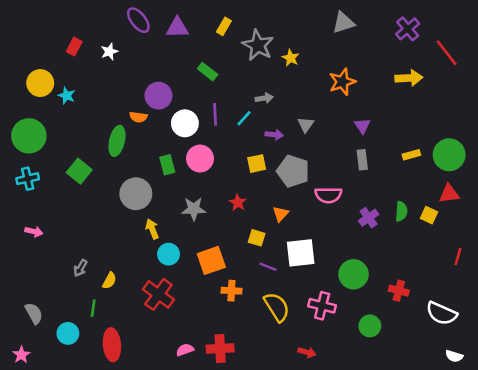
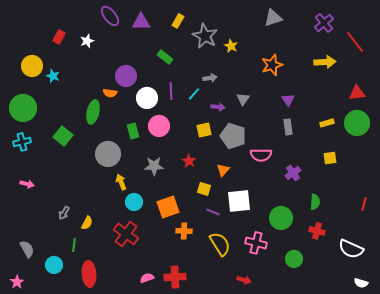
red triangle: (449, 194) -> (357, 93), moved
green semicircle: (401, 211) -> (315, 202), moved
yellow square: (429, 215) -> (330, 158), moved, turned -32

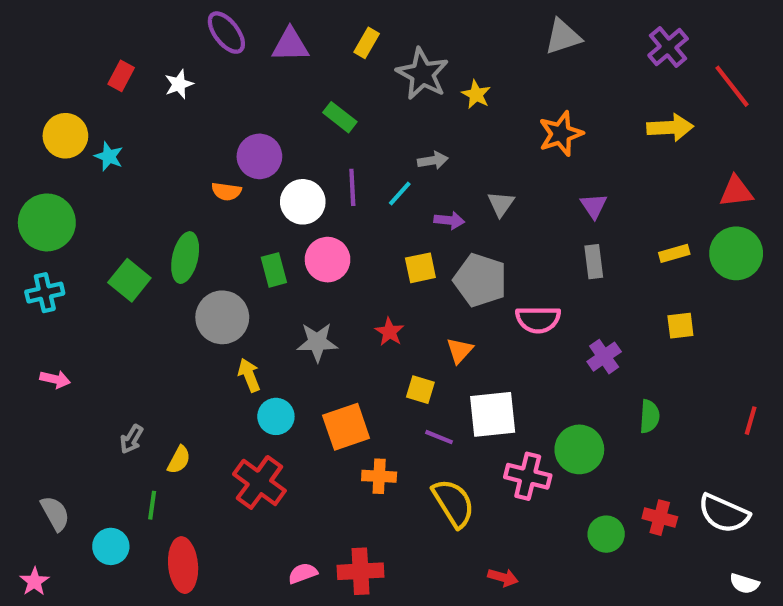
green ellipse: (93, 112) -> (185, 258), moved
red cross: (317, 231) -> (660, 518), moved
pink cross: (256, 243) -> (528, 476), moved

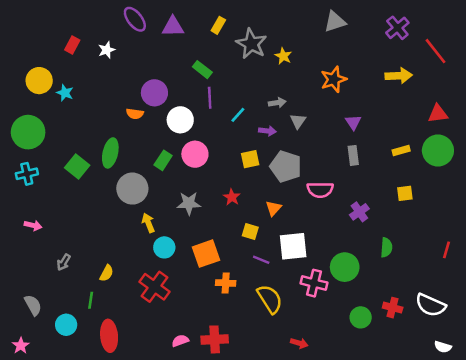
gray arrow: (433, 161) -> (277, 103), moved
purple line: (352, 187) -> (210, 98), moved
green rectangle: (274, 270) -> (163, 160), turned 48
gray arrow: (131, 439) -> (64, 262), moved

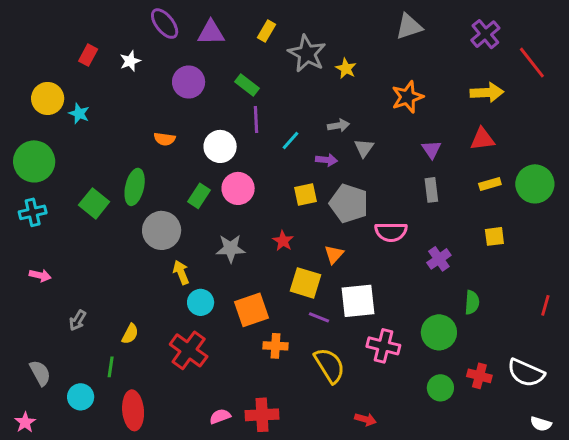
purple circle: (154, 93) -> (189, 82), moved
red triangle: (438, 114) -> (482, 139), moved
yellow square: (250, 231) -> (305, 283), size x1.5
green circle: (345, 267) -> (439, 332), moved

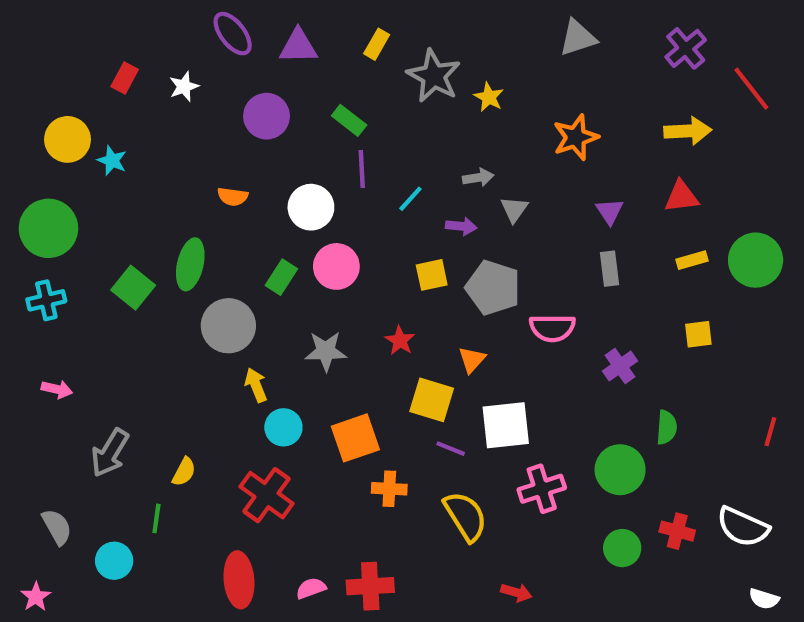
gray arrow: (78, 320) -> (110, 453), size x1.6
pink cross: (383, 346) -> (542, 489), turned -32
red ellipse: (133, 410) -> (239, 580), moved

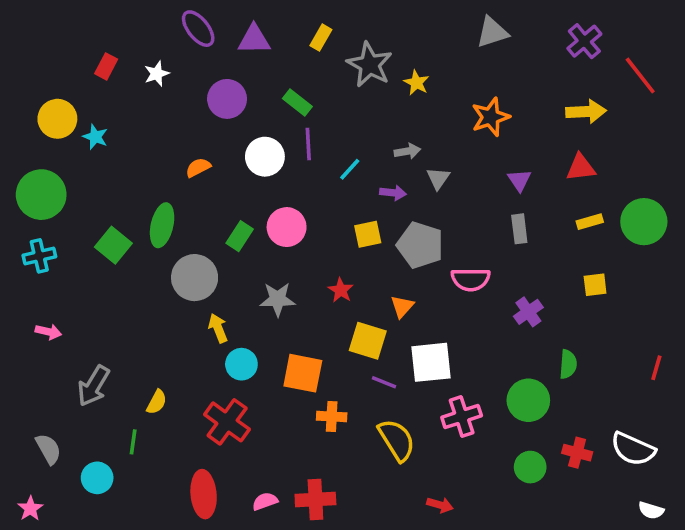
orange semicircle: (233, 197) -> (198, 167), turned 145
white circle: (311, 207) -> (265, 157), moved
orange square: (355, 438) -> (303, 373), turned 30

